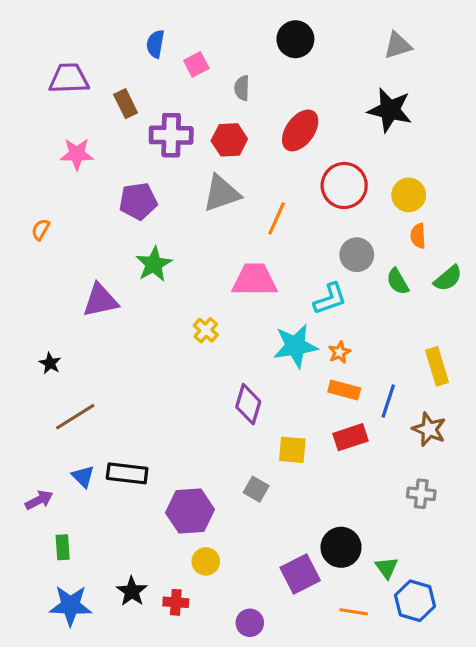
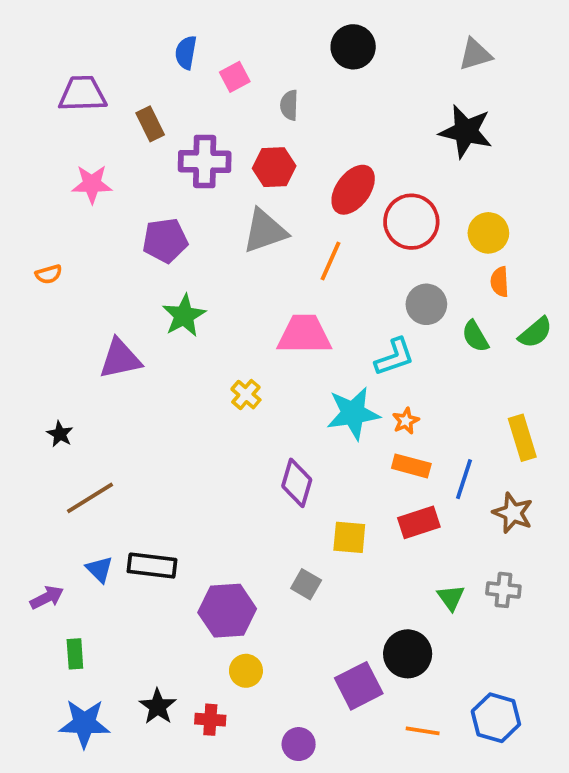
red ellipse: (300, 130) -> (353, 190), moved
orange semicircle: (41, 230) -> (49, 274), turned -135
green triangle: (387, 568) -> (451, 597), moved

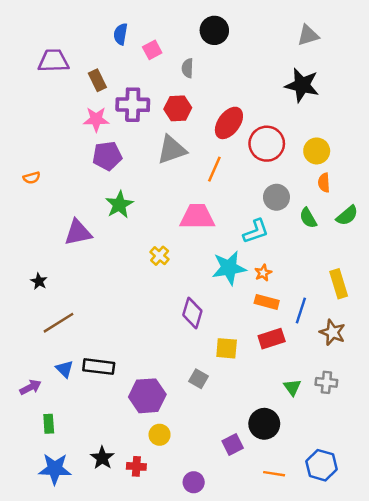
black circle: (353, 47) -> (214, 30), moved
pink star: (92, 184) -> (96, 119), moved
purple square: (359, 686) -> (233, 444), size x0.7

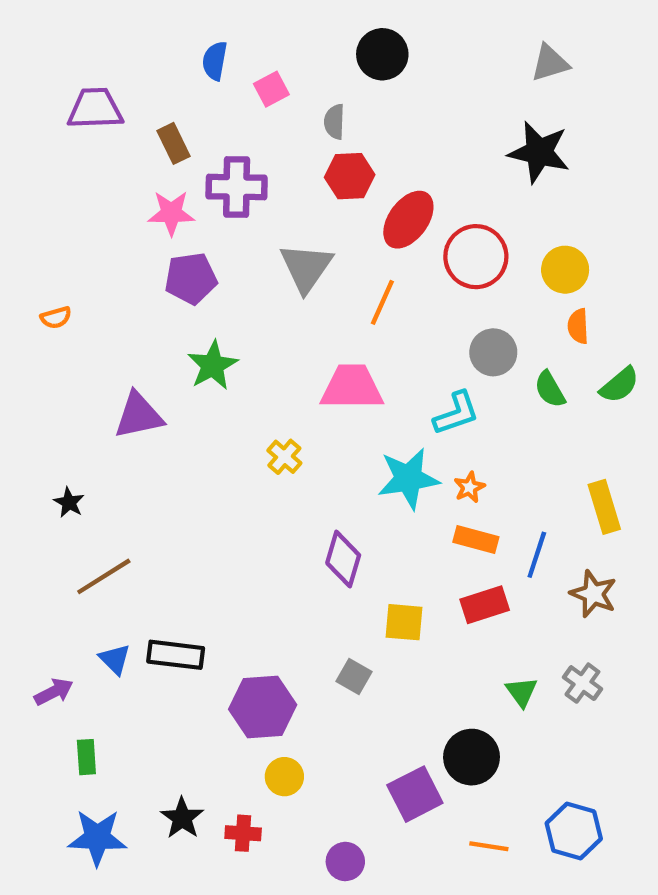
red hexagon: (178, 108) -> (350, 176), moved
gray triangle: (172, 150) -> (306, 267), turned -36
gray cross: (326, 382) -> (582, 683), turned 30
purple square: (233, 444) -> (415, 794), size x1.4

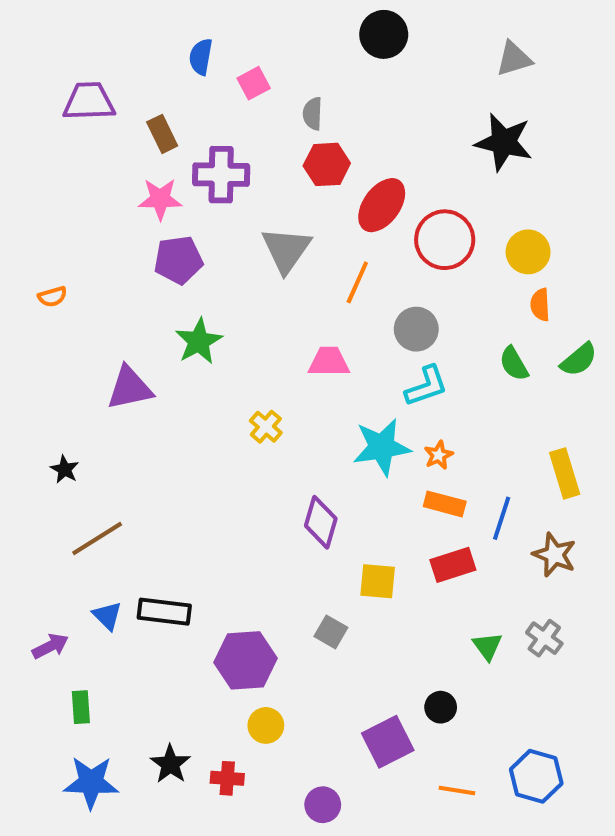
black circle: (382, 54) -> (384, 34), moved
gray circle: (493, 352) -> (416, 329), moved
pink trapezoid: (352, 387) -> (329, 362), size x0.7
black circle: (472, 757) -> (441, 707), size x0.6

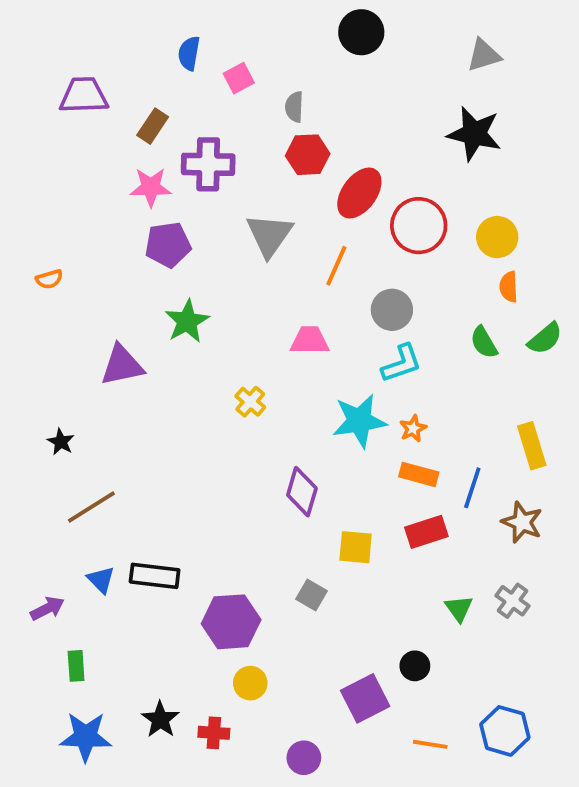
brown rectangle: (162, 134) -> (153, 126), turned 60

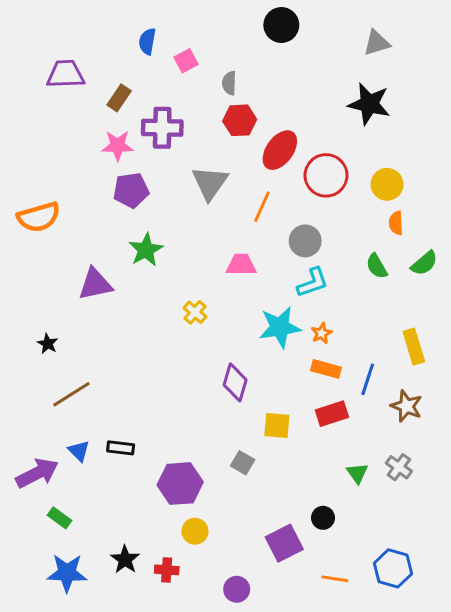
orange semicircle: (49, 279) -> (39, 217), size x2.0
black rectangle: (155, 576) -> (121, 448), size x0.7
purple arrow: (47, 608) -> (37, 473), size x1.6
green rectangle: (76, 666) -> (59, 518), turned -50

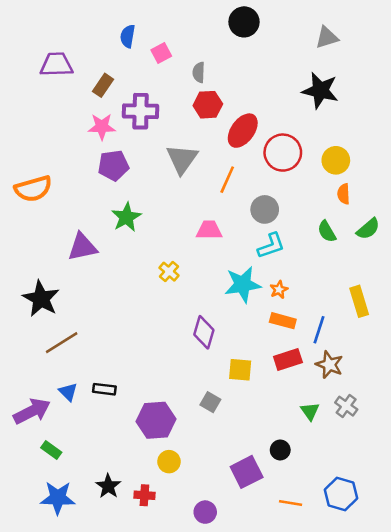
black star: (48, 344) -> (41, 299), size x2.0
brown star: (406, 406) -> (329, 365), moved

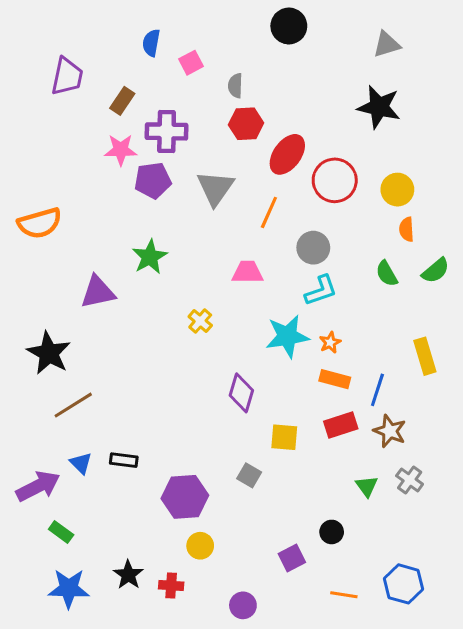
purple trapezoid: (56, 65) -> (67, 76), turned 104
purple pentagon: (113, 165) -> (153, 180), moved
purple square: (247, 472) -> (292, 558), size x0.7

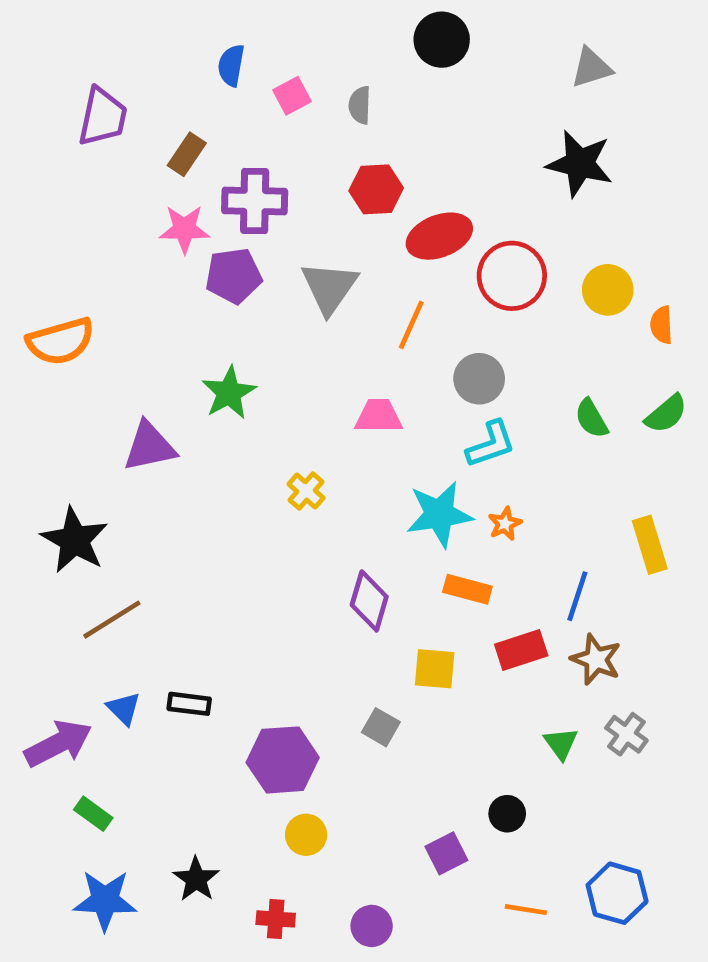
gray semicircle: (235, 86) -> (360, 105), moved
red ellipse: (287, 154) -> (439, 236), turned 33
orange semicircle: (407, 229) -> (662, 325), moved
orange rectangle: (335, 379) -> (467, 589), moved
red cross: (171, 585) -> (276, 919), moved

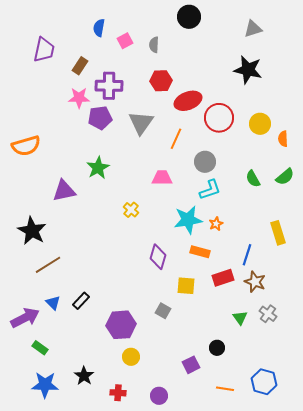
black rectangle: (189, 704) -> (81, 301), turned -54

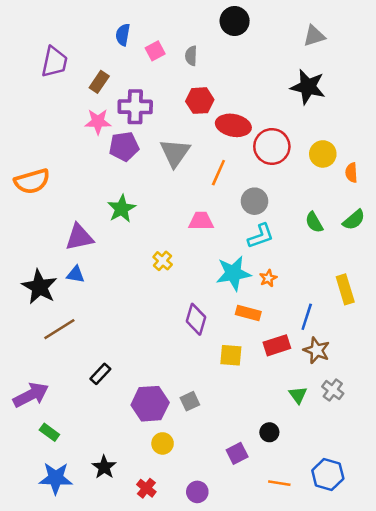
red ellipse: (188, 101) -> (233, 125), turned 32
blue triangle: (53, 303) -> (76, 274), moved, turned -35
gray square: (163, 311) -> (190, 401), moved, turned 35
red cross: (118, 393) -> (146, 488), turned 35

